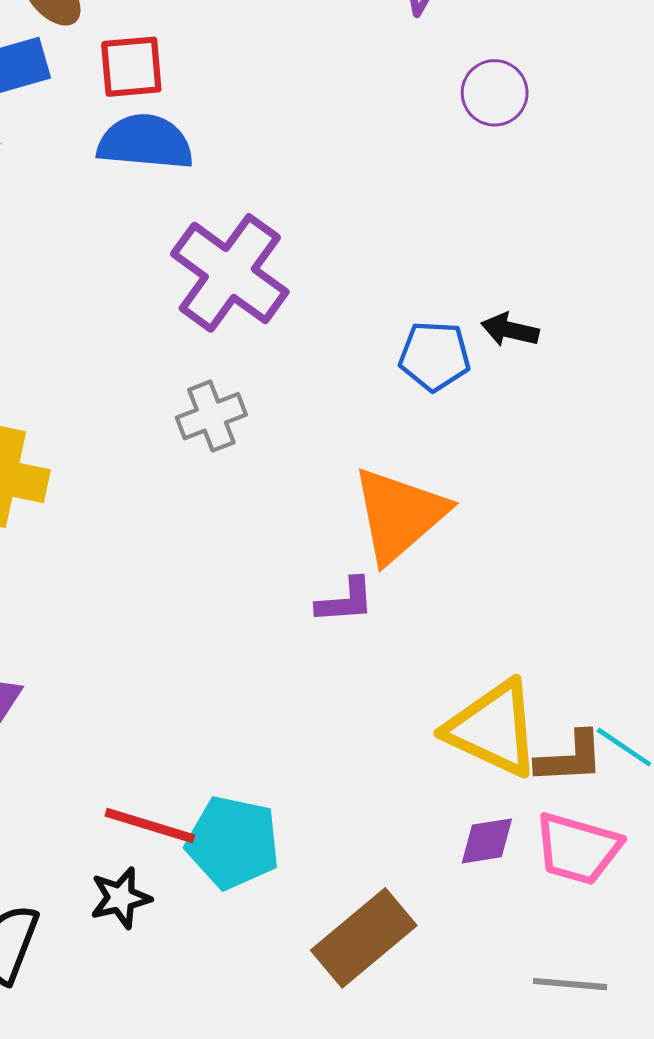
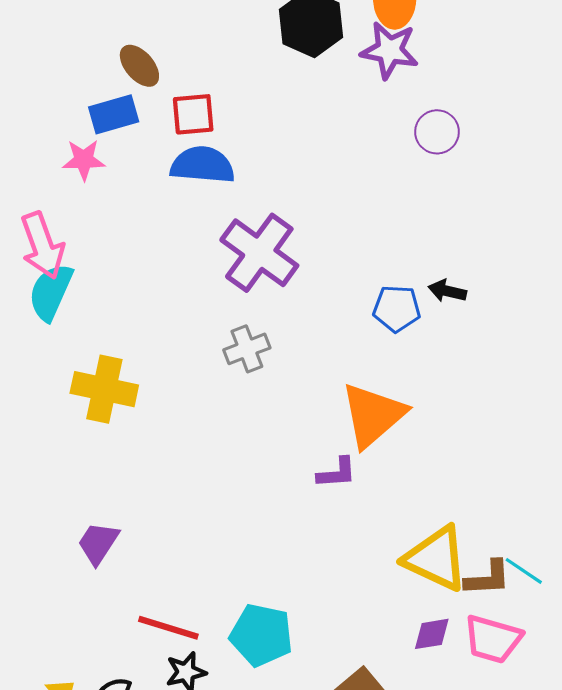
red line: (150, 826) -> (168, 628), moved

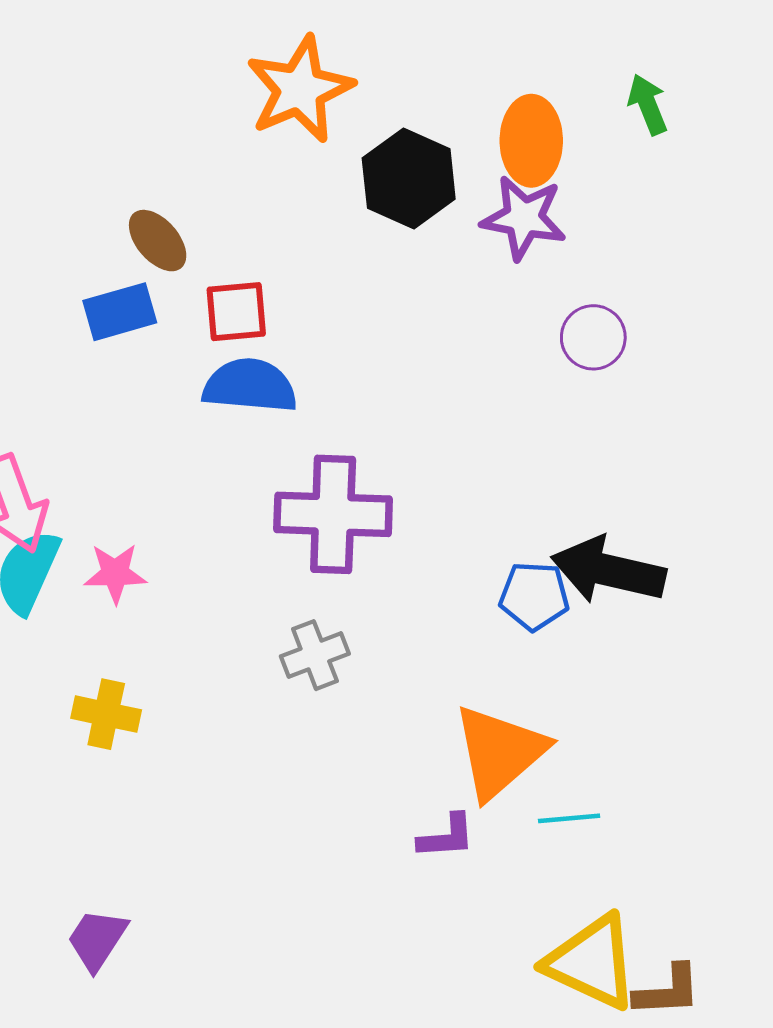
pink star: (84, 160) -> (115, 573), moved
purple cross: (259, 253) -> (333, 514), turned -34
black arrow: (447, 291) -> (608, 570), size x2.0
yellow cross: (104, 389) -> (106, 714), size x0.7
cyan line: (524, 571) -> (569, 818), moved, turned -39

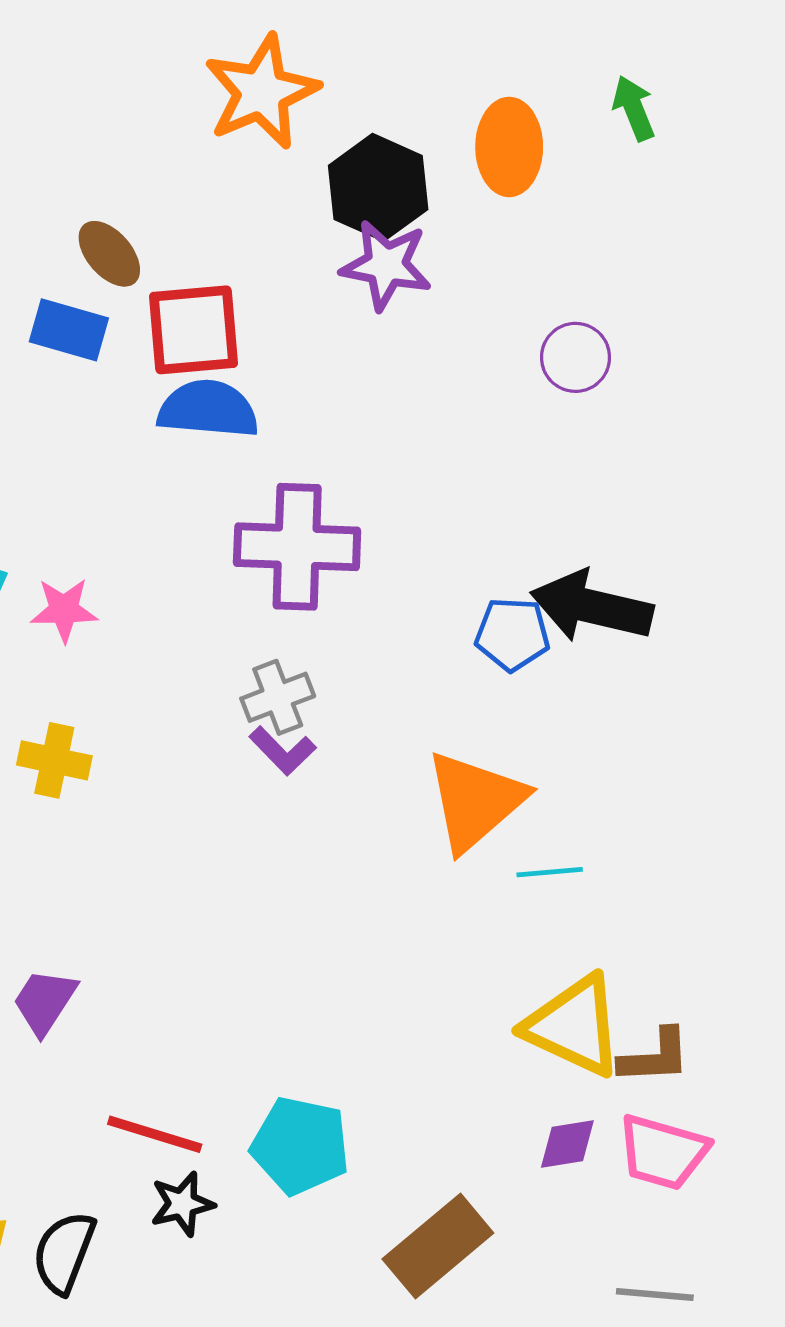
purple star: (524, 218) -> (386, 265), moved
blue rectangle: (120, 312) -> (69, 330), turned 32
red square: (236, 312) -> (194, 330), size x1.4
purple L-shape: (447, 837) -> (283, 751), moved, turned 50

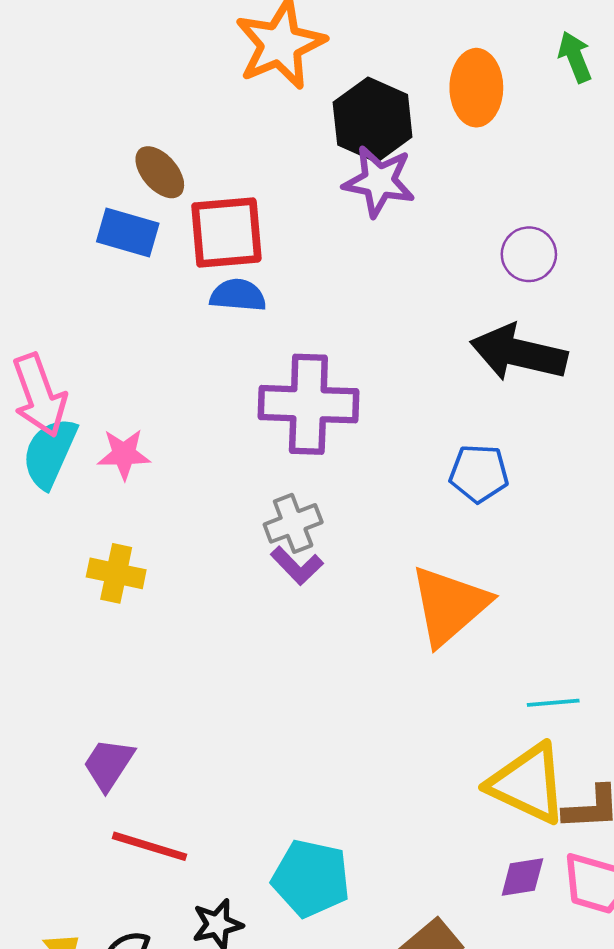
blue semicircle: (208, 409) -> (238, 295), size x0.7
black arrow: (592, 607) -> (519, 353), moved
cyan line: (550, 872) -> (553, 703), moved
red line: (155, 1134) -> (150, 846), moved

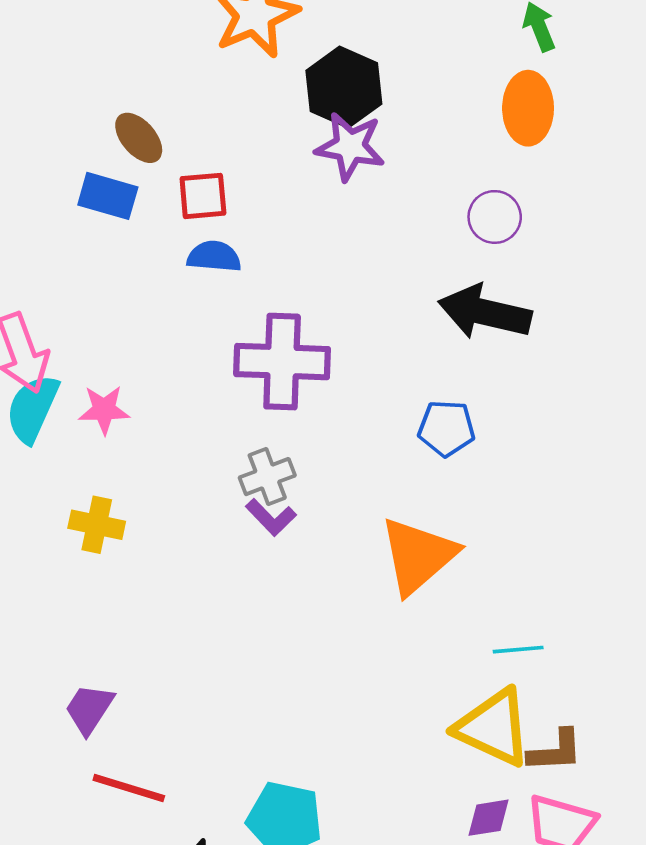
orange ellipse: (476, 88) -> (528, 108), moved
red square: (226, 232) -> (203, 196), size x0.7

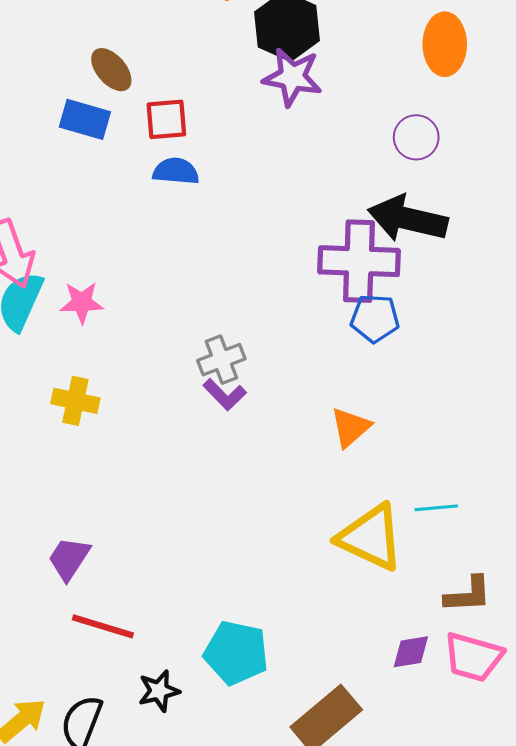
purple cross: (282, 362) -> (359, 261), moved
orange triangle: (418, 556) -> (351, 427), size x0.6
yellow triangle: (493, 727) -> (371, 537), moved

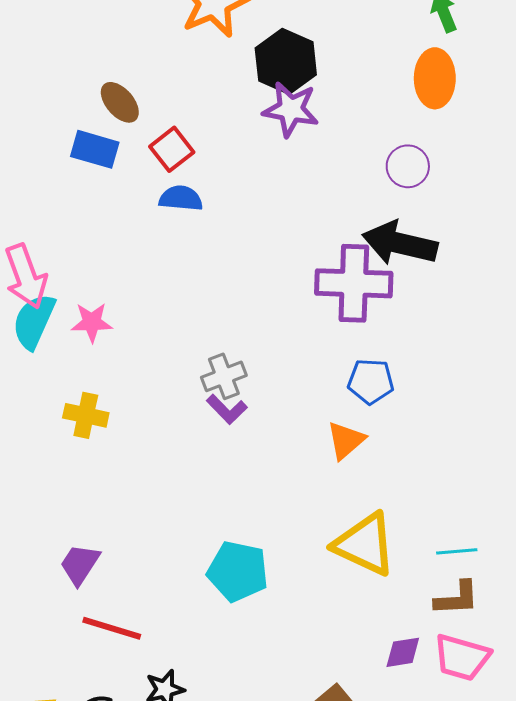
red square: (166, 119) -> (172, 149), turned -33
blue pentagon: (375, 318) -> (371, 381), moved
cyan line: (436, 508) -> (457, 551), moved
cyan pentagon: (236, 653) -> (238, 571), moved

